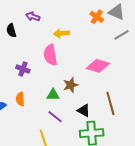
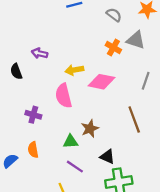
gray line: (122, 35) -> (146, 81), moved, turned -35
pink diamond: (98, 66) -> (101, 82), moved
brown line: (110, 103) -> (134, 119), moved

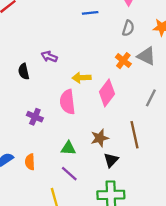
gray semicircle: (114, 15) -> (128, 28), turned 63
pink diamond: (101, 82) -> (107, 93), turned -72
brown star: (90, 129) -> (100, 138), moved
orange semicircle: (33, 150) -> (30, 162), moved
black triangle: (107, 157) -> (111, 160), moved, turned 42

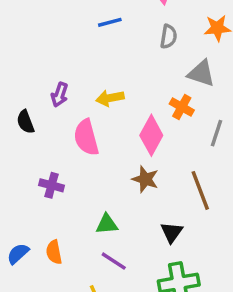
purple arrow: (49, 57) -> (60, 95), turned -84
orange cross: (123, 61) -> (182, 107), moved
yellow arrow: (82, 78) -> (110, 98), moved
pink semicircle: (67, 102) -> (86, 137), moved
brown star: (100, 138) -> (145, 179), moved, turned -30

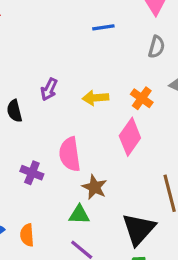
orange cross: (182, 107) -> (142, 98), moved
pink semicircle: (86, 137) -> (70, 154), moved
brown star: (145, 179) -> (94, 187), moved
black triangle: (172, 232) -> (139, 229), size x1.6

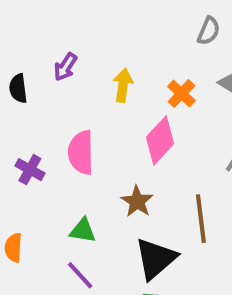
yellow arrow: (96, 98) -> (123, 85), turned 95
brown star: (94, 187) -> (137, 201), moved

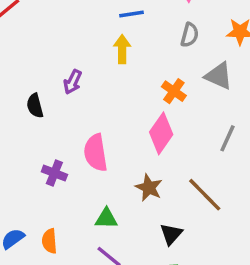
yellow arrow: (123, 85) -> (122, 49), moved
brown line: (201, 219) -> (205, 195), turned -30
black triangle: (156, 259) -> (171, 234), size x0.6

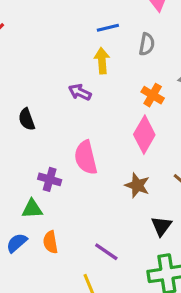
gray semicircle: (190, 35) -> (147, 44), moved
purple arrow: (73, 82) -> (80, 92), moved, turned 95
green triangle: (106, 218) -> (32, 209), moved

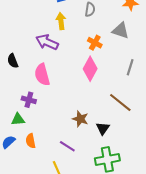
purple arrow: (80, 92) -> (47, 42), size x1.5
pink semicircle: (86, 158) -> (42, 75), moved
brown star: (137, 185) -> (80, 119), moved

